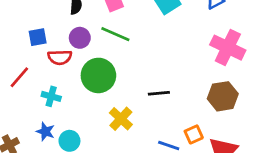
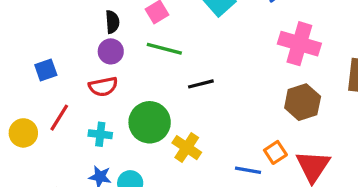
blue square: (38, 37) -> (46, 70), moved
purple circle: (80, 38) -> (111, 51), moved
green circle: (98, 75) -> (150, 122), moved
black line: (159, 93) -> (201, 84), moved

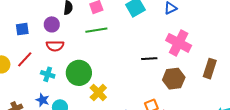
green line: (164, 49) -> (96, 30), turned -35
purple circle: (111, 51) -> (52, 24), moved
black line: (201, 84) -> (149, 59), moved

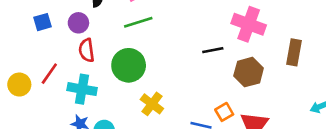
blue square: (22, 29) -> (43, 22), moved
red semicircle: (55, 46) -> (87, 50), turned 90
green circle: (79, 73) -> (129, 65), moved
cyan cross: (48, 74) -> (82, 89), size x1.5

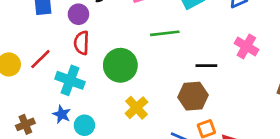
green line: (138, 22) -> (165, 33), moved
pink cross: (249, 24) -> (246, 46), size x0.7
brown hexagon: (249, 72) -> (193, 96), moved

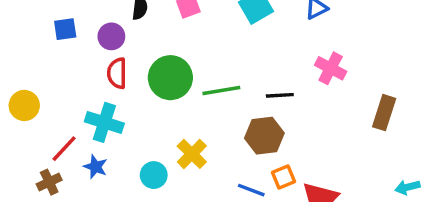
green line: (165, 33) -> (221, 90), moved
red line: (40, 59) -> (64, 149), moved
green circle: (120, 65) -> (170, 78), moved
cyan circle: (84, 125) -> (154, 175), moved

